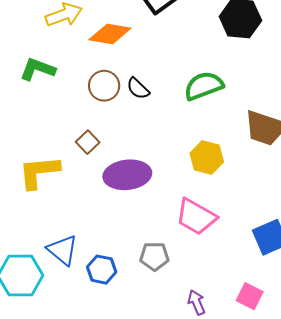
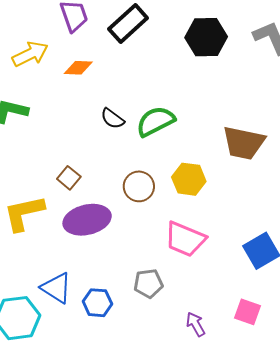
orange diamond: (110, 34) -> (78, 68), size x0.7
brown circle: (104, 86) -> (139, 186), moved
green semicircle: (204, 86) -> (156, 121), moved
purple ellipse: (127, 175) -> (87, 220), moved

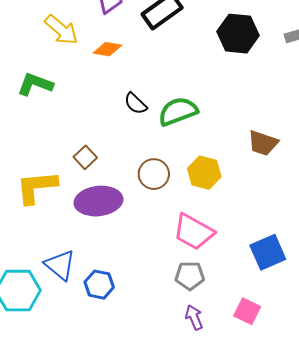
yellow arrow: (30, 54) -> (61, 30), turned 60
brown trapezoid: (244, 143) -> (263, 143), size x0.7
gray pentagon: (148, 283) -> (190, 276), moved

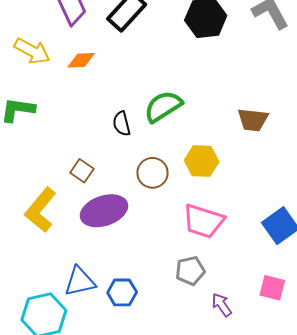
black semicircle: (136, 104) -> (122, 124), moved, turned 45
yellow L-shape: (37, 187) -> (41, 210), turned -33
blue triangle: (60, 265) -> (80, 281), turned -40
gray pentagon: (190, 276) -> (190, 271), moved

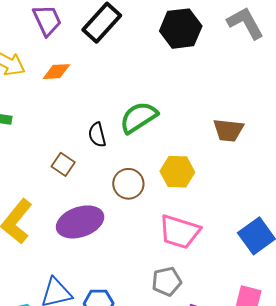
brown square: (82, 171) -> (63, 164), moved

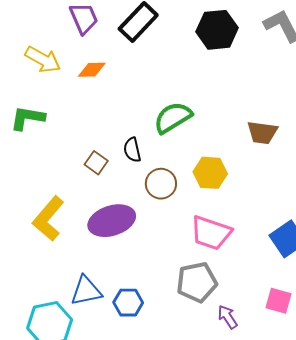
black semicircle: (97, 135) -> (132, 150), moved
gray pentagon: (167, 281) -> (197, 282), size x1.4

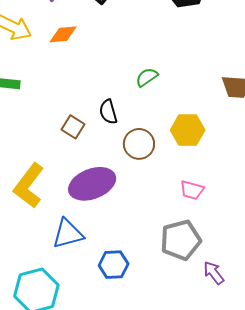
green semicircle: (173, 118) -> (147, 77), size x0.6
pink trapezoid: (211, 233) -> (192, 190), size x0.6
blue triangle: (86, 291) -> (68, 234), moved

